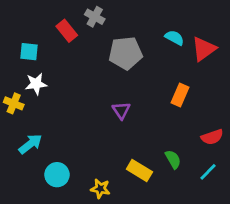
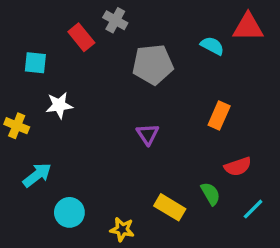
red triangle: (204, 49) -> (248, 27), moved, turned 36
white star: (36, 84) -> (59, 105), moved
red semicircle: (212, 137) -> (238, 167), moved

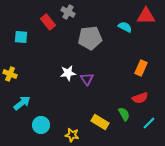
white star: (59, 105) -> (68, 73), moved
orange rectangle: (219, 115) -> (141, 68), moved

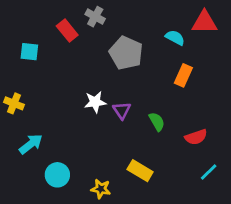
gray pentagon: (90, 38) -> (126, 53), turned 30
orange rectangle: (141, 68) -> (183, 75), moved
green semicircle: (124, 114) -> (157, 122), moved

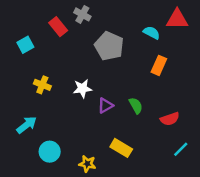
cyan square: (29, 52) -> (25, 45), turned -35
yellow cross: (14, 103) -> (42, 85), moved
purple triangle: (122, 110) -> (105, 105), moved, turned 35

